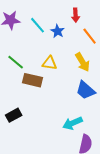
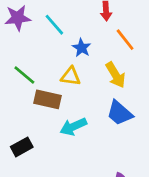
blue star: (58, 31) -> (82, 48), moved
cyan arrow: (73, 123) -> (73, 127), moved

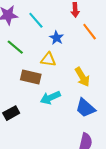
green line: (24, 75) -> (15, 47), moved
yellow arrow: (116, 75) -> (82, 77), moved
blue trapezoid: (120, 113) -> (85, 108), moved

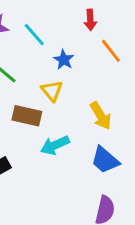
yellow triangle: (48, 59) -> (52, 91), turned 42

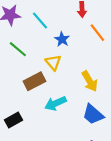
brown rectangle: (27, 116) -> (34, 81), turned -40

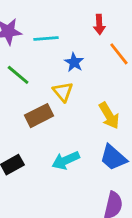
cyan line: (40, 20) -> (46, 38), turned -54
cyan arrow: (55, 103) -> (66, 160), moved

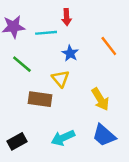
red arrow: (99, 24) -> (67, 17), moved
brown rectangle: (39, 116) -> (40, 99), turned 35

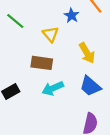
blue star: (70, 53) -> (71, 15), moved
brown rectangle: (40, 99) -> (42, 63), moved

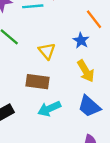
blue star: (71, 15) -> (81, 40), moved

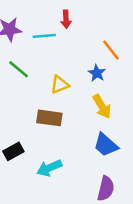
yellow triangle: (47, 51) -> (60, 85), turned 48
cyan arrow: (49, 109) -> (49, 168), moved

